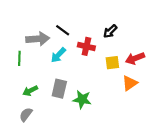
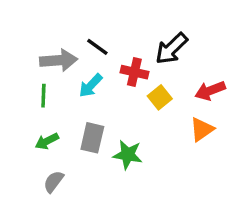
black arrow: (110, 31) -> (171, 49), size x1.5
green line: (19, 58) -> (43, 96), moved
yellow square: (112, 63) -> (160, 97), moved, turned -32
gray semicircle: (26, 115) -> (54, 182), moved

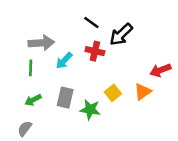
black line: (97, 47) -> (91, 23), moved
red arrow: (210, 91) -> (160, 70), moved
yellow square: (160, 97) -> (113, 93), moved
gray semicircle: (54, 182) -> (25, 129), moved

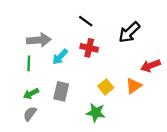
black arrow: (121, 34) -> (129, 32), moved
green star: (90, 109) -> (96, 113), moved
gray semicircle: (25, 129) -> (30, 114), moved

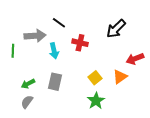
black line: (86, 21) -> (59, 23), moved
cyan arrow: (60, 57) -> (54, 51), turned -56
green line: (29, 63) -> (13, 51), moved
green star: (96, 113) -> (96, 101), moved, turned 30

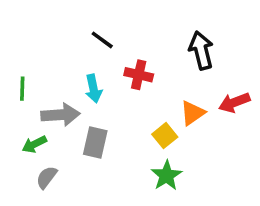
black arrow: (116, 29) -> (201, 50), turned 120
gray arrow: (35, 36) -> (60, 115), moved
orange triangle: (120, 77) -> (193, 113), moved
green arrow: (28, 84) -> (34, 144), moved

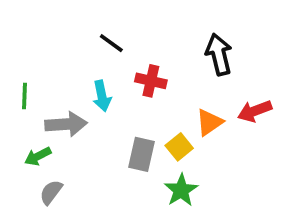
gray rectangle: (95, 143) -> (141, 154), moved

